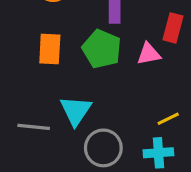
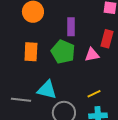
cyan triangle: (76, 111) -> (47, 90), turned -50
yellow line: (168, 119) -> (94, 94), moved

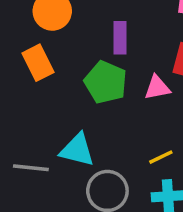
orange rectangle: (31, 52) -> (38, 63), moved, turned -30

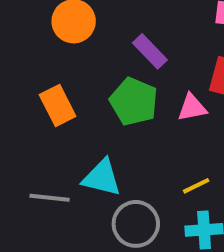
purple rectangle: (120, 38) -> (150, 51), turned -44
orange rectangle: (38, 63) -> (58, 106), moved

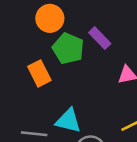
green pentagon: (134, 102) -> (68, 49), moved

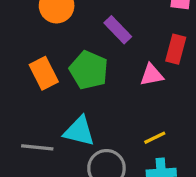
green pentagon: (68, 49) -> (89, 70), moved

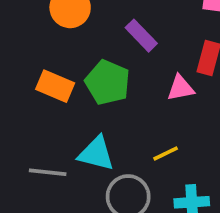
orange rectangle: (44, 73) -> (55, 86), turned -40
yellow line: (155, 138) -> (166, 154), moved

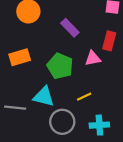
green pentagon: (108, 82) -> (60, 66), moved
orange rectangle: (55, 86) -> (20, 57), turned -40

